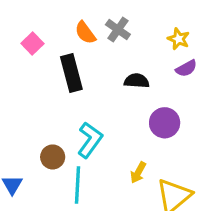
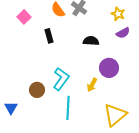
black rectangle: (71, 73) -> (49, 36), size x0.6
yellow arrow: (138, 173) -> (92, 85), moved
cyan line: (78, 185) -> (68, 108), moved

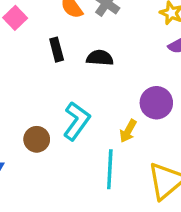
black semicircle: (91, 41) -> (100, 58), moved
cyan line: (68, 108) -> (110, 169), moved

